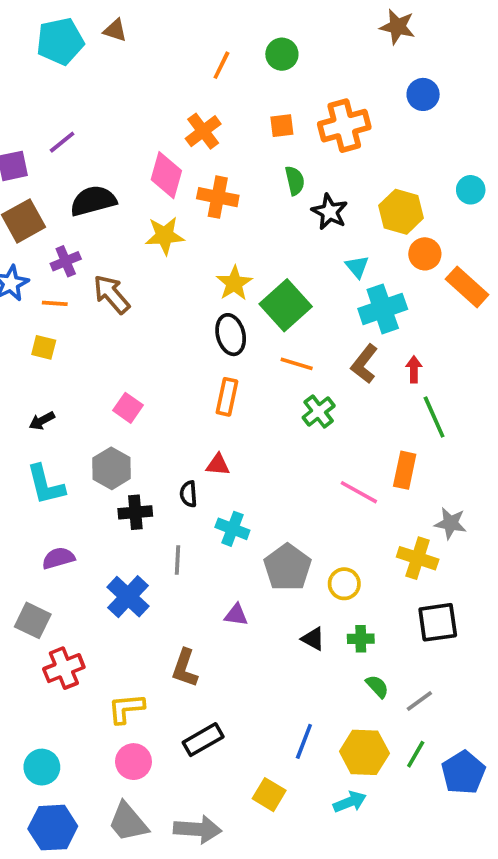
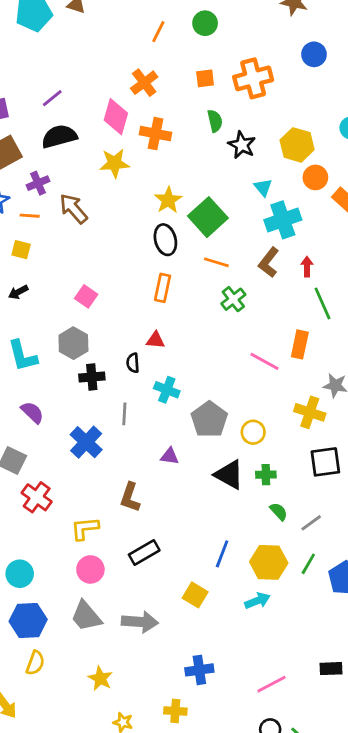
purple line: (62, 142) -> (52, 98), moved
black arrow: (42, 421) -> (18, 292), moved
purple semicircle: (58, 558) -> (32, 412), turned 60
black triangle: (313, 639) -> (229, 475), size x1.6
red cross: (64, 668) -> (37, 497), turned -32

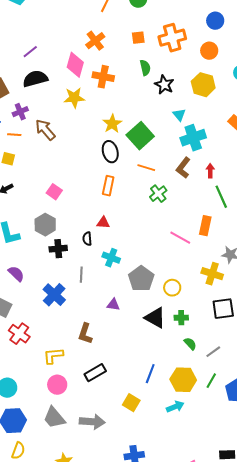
orange circle: (315, 177) -> (209, 51), moved

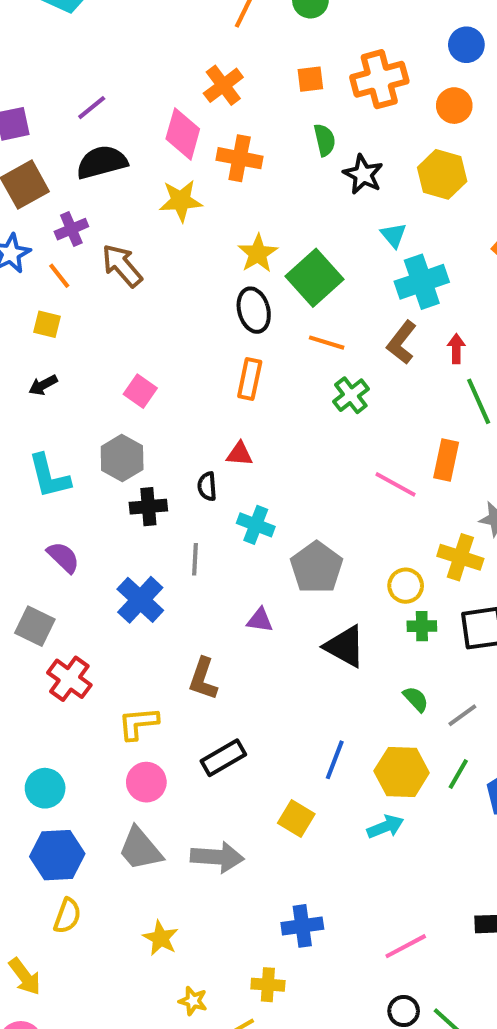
orange line: (14, 135) -> (59, 276), turned 48
yellow circle: (172, 288) -> (406, 586), moved
green cross: (181, 318) -> (422, 626), moved

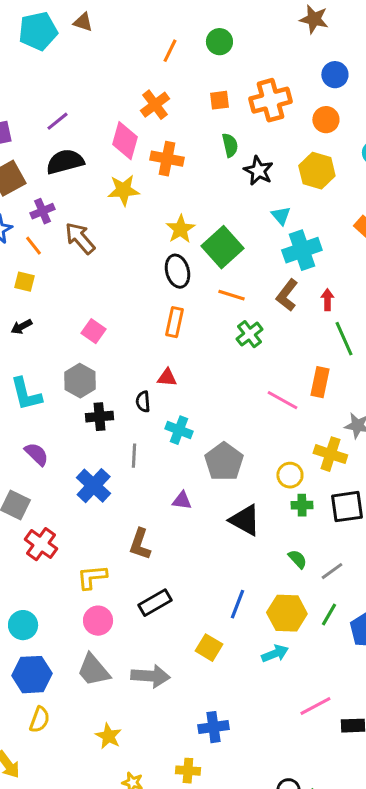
pink line: (406, 946) -> (315, 706), moved

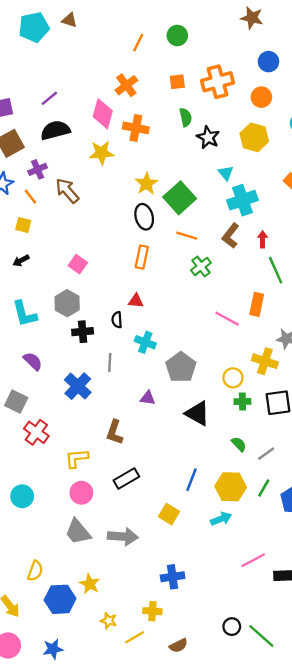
blue hexagon: (32, 675) -> (60, 599), moved

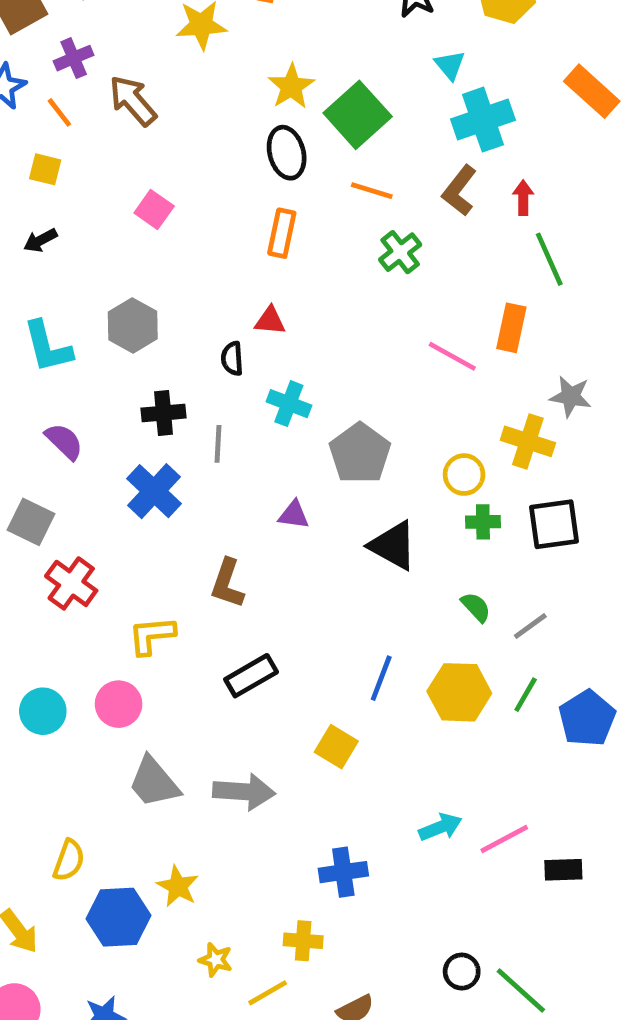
pink square: (78, 264) -> (154, 210), moved
black cross: (83, 332) -> (164, 413), moved
pink circle: (81, 493) -> (119, 704), moved
cyan arrow: (221, 519) -> (440, 827), moved

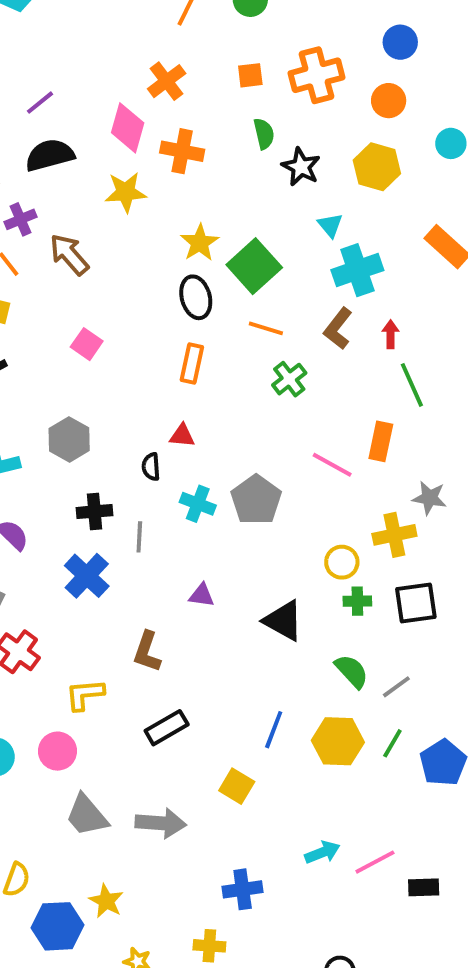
yellow cross: (528, 441) -> (394, 535), turned -30
gray pentagon: (360, 453) -> (256, 500), moved
green semicircle: (476, 607) -> (352, 671), size x1.4

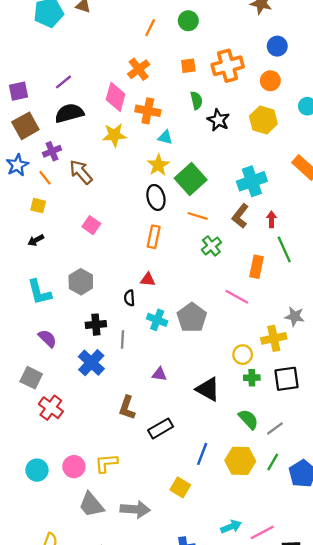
cyan triangle: (330, 225) -> (165, 137), moved, turned -35
orange rectangle: (381, 441) -> (256, 267), moved
yellow L-shape: (85, 695) -> (106, 463), moved
black rectangle: (167, 728) -> (161, 428), moved

